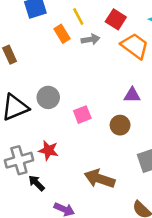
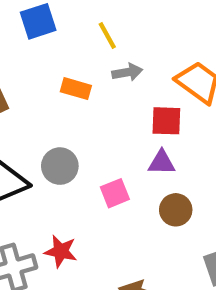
red square: (116, 19) -> (166, 121), moved, turned -30
orange rectangle: (62, 34) -> (76, 89), moved, turned -42
purple triangle: (132, 95) -> (162, 163), moved

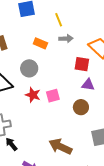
purple triangle: (162, 163) -> (88, 85), moved
gray circle: (60, 166) -> (29, 68), moved
red star: (61, 251) -> (33, 95), moved

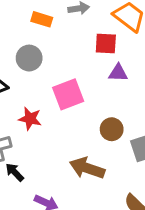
red star: (33, 95) -> (30, 119), moved
pink square: (53, 96) -> (68, 94), size x1.5
brown circle: (81, 107) -> (112, 129), moved

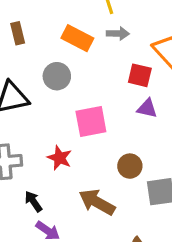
orange rectangle: (42, 19) -> (77, 38), size x1.4
red star: (30, 119) -> (60, 158), moved
black arrow: (15, 172) -> (33, 201), moved

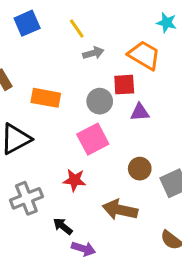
orange rectangle: (77, 38) -> (46, 98), moved
gray circle: (57, 76) -> (100, 101), moved

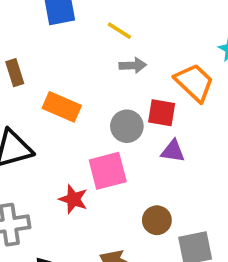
yellow line: (77, 28) -> (119, 31), turned -36
red star: (74, 180) -> (73, 199), moved

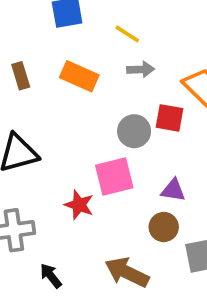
orange rectangle: (62, 107) -> (79, 76), moved
purple triangle: (173, 151) -> (173, 190), moved

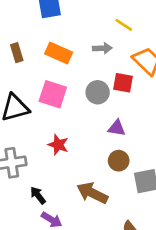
yellow line: (127, 34) -> (124, 25), moved
pink square: (114, 176) -> (53, 94), moved, turned 32
purple triangle: (173, 190) -> (117, 128), moved

